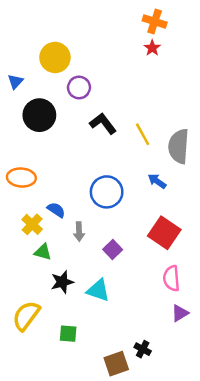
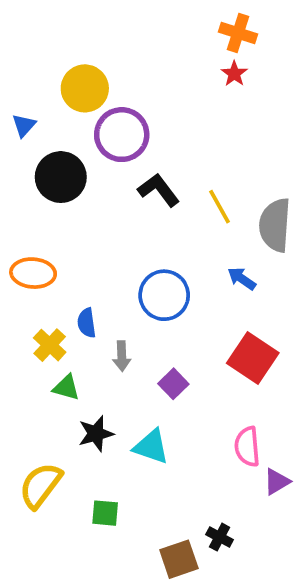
purple circle: (79, 87) -> (122, 135), size x1.5
blue semicircle: (56, 210) -> (87, 323), turned -132
pink semicircle: (171, 278) -> (247, 447), moved

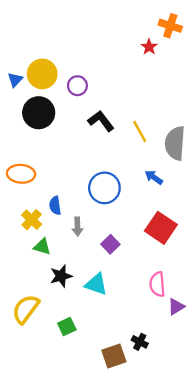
orange cross: (238, 33) -> (170, 26), moved
yellow circle: (85, 88) -> (42, 74), moved
purple circle: (122, 135) -> (77, 86), size x0.6
green square: (105, 513) -> (67, 327), turned -30

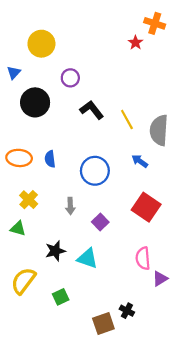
yellow circle: (42, 74) -> (41, 44), moved
blue semicircle: (55, 206) -> (50, 159), moved
green triangle: (42, 247) -> (18, 228), moved

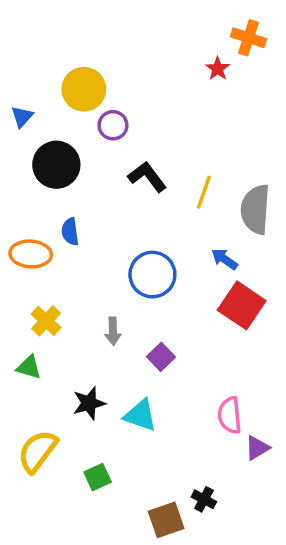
yellow circle: (41, 44) -> (84, 89), moved
yellow line: (127, 120) -> (204, 192), turned 48
blue semicircle: (50, 159) -> (70, 232), moved
red square: (146, 207) -> (242, 305), moved

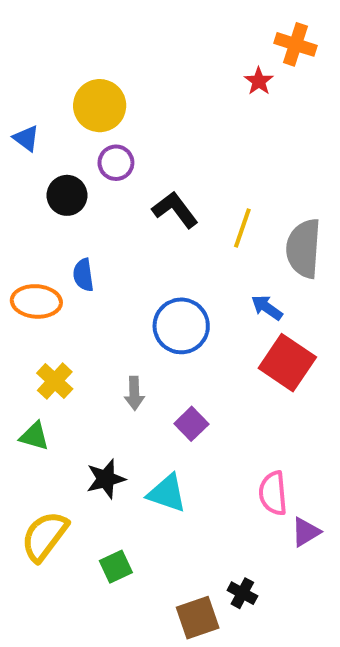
blue triangle: (22, 117) -> (26, 138), turned -35
purple circle: (113, 125) -> (116, 163), moved
black circle: (56, 165) -> (67, 195), size x0.7

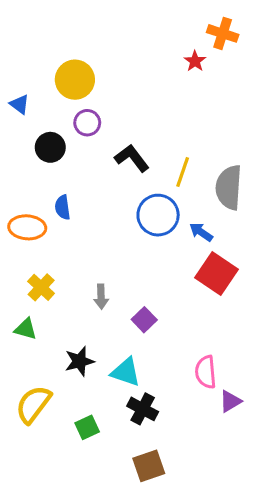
blue circle: (181, 326) -> (158, 215), moved
black cross: (242, 593) -> (143, 409), moved, size x1.4

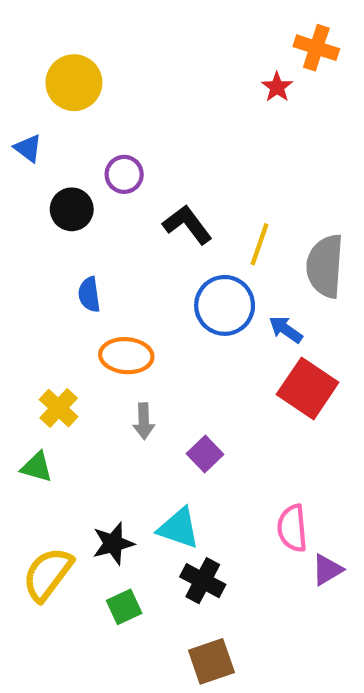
yellow circle: (75, 80) -> (74, 83), moved
orange ellipse: (27, 227) -> (126, 356), moved
black star: (80, 361) -> (113, 543), moved

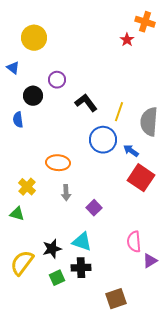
blue semicircle: (89, 294) -> (18, 120), moved
black cross: (203, 581) -> (81, 268), moved, turned -30
brown square: (211, 661) -> (116, 299), moved

